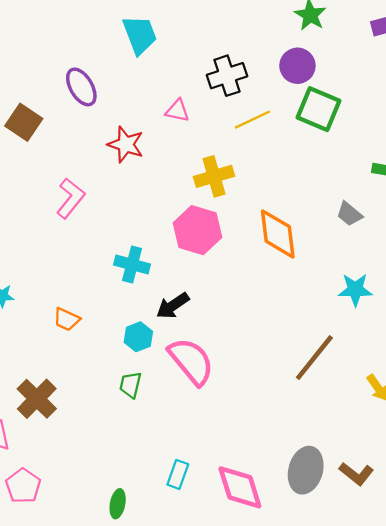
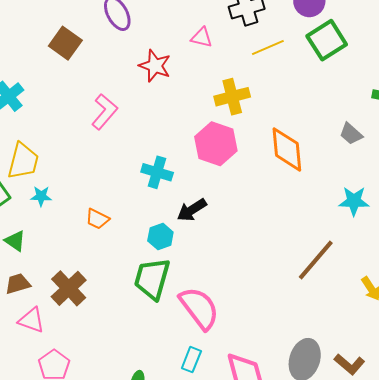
green square: (319, 109) -> (327, 40), turned 33
pink semicircle: (191, 361) -> (199, 308), moved
green trapezoid: (130, 385) -> (152, 279), size x1.8

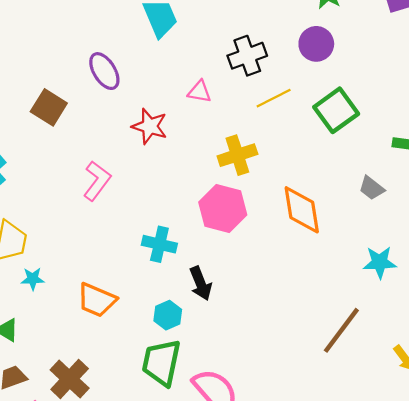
green square: (327, 40) -> (336, 110), moved
black arrow: (192, 210) -> (201, 283), turned -76
orange trapezoid: (97, 219) -> (97, 300), size x1.5

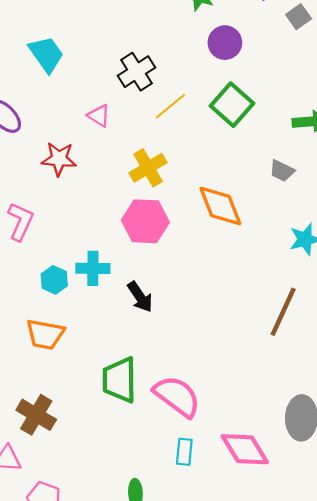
purple circle: (316, 44) -> (225, 43), moved
pink triangle: (200, 92) -> (99, 116), turned 35
cyan hexagon: (168, 315) -> (54, 280), moved

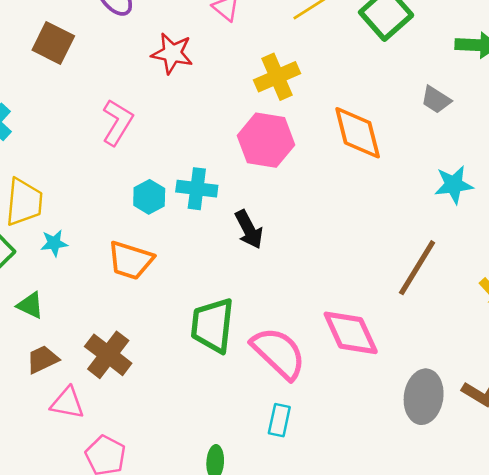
pink diamond: (245, 449) -> (351, 333), moved

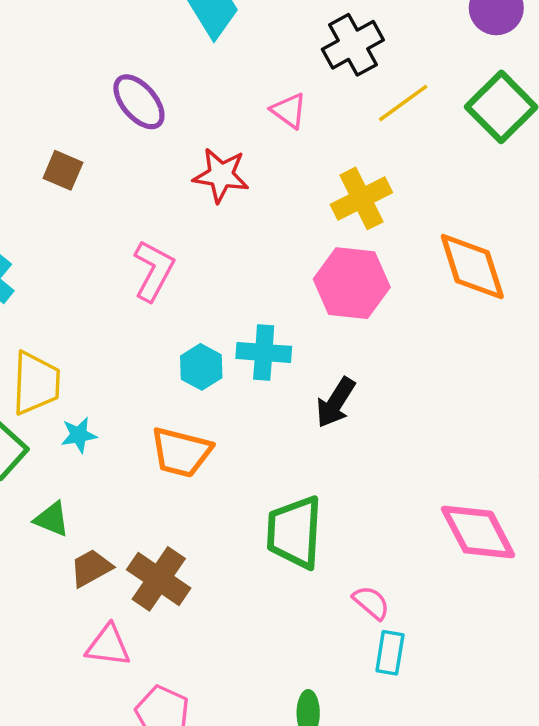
brown square: (53, 43) -> (63, 170), size x0.7
black arrow: (249, 229) -> (336, 403), turned 63
pink semicircle: (279, 353) -> (371, 603), moved, size x0.5
brown trapezoid: (42, 359) -> (91, 568), moved

